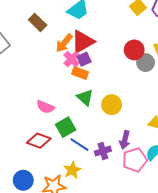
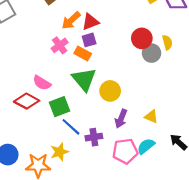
red triangle: (83, 42) -> (90, 22), size x0.7
pink cross: (72, 59) -> (60, 45), moved
green triangle: (85, 97) -> (84, 79), size x1.4
purple arrow: (125, 140) -> (121, 119), moved
red diamond: (39, 141) -> (27, 101), moved

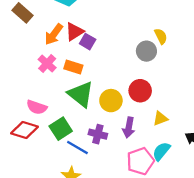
red circle: (142, 38) -> (140, 91), moved
purple square: (89, 40) -> (88, 42), moved, turned -32
yellow triangle: (151, 116) -> (160, 118), turned -32
purple cross: (94, 137) -> (98, 134), moved, turned 35

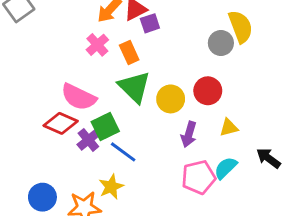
yellow semicircle: (161, 36) -> (241, 27), size x1.6
purple square: (88, 42) -> (150, 23), turned 35
orange rectangle: (73, 67) -> (129, 53), turned 42
pink semicircle: (37, 107) -> (79, 97), size x1.4
purple cross: (98, 134) -> (88, 140), moved, turned 30

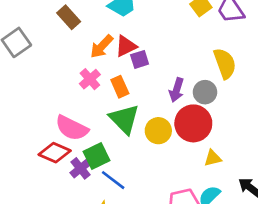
gray circle: (221, 43) -> (205, 92), moved
red circle: (208, 91) -> (193, 123), size x1.4
purple arrow: (189, 134) -> (177, 90), moved

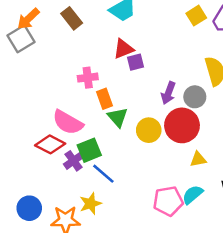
orange arrow: (102, 46) -> (28, 19), moved
pink cross: (90, 79) -> (88, 78), turned 30
orange rectangle: (120, 87) -> (104, 99), moved
green triangle: (124, 119) -> (118, 117), size x0.7

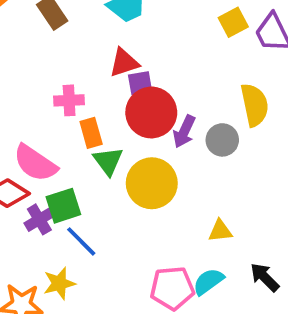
red circle: (182, 125) -> (151, 112), moved
yellow circle: (149, 130) -> (152, 183), size x1.4

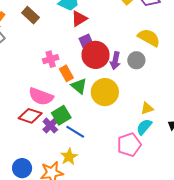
red triangle: (124, 63) -> (79, 19), moved
yellow semicircle: (255, 105) -> (149, 38), turned -35
cyan semicircle: (208, 281) -> (144, 127), moved

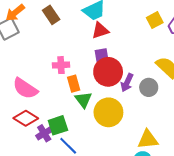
pink semicircle: (41, 96) -> (25, 88), moved
yellow triangle: (147, 108) -> (148, 139), size x1.5

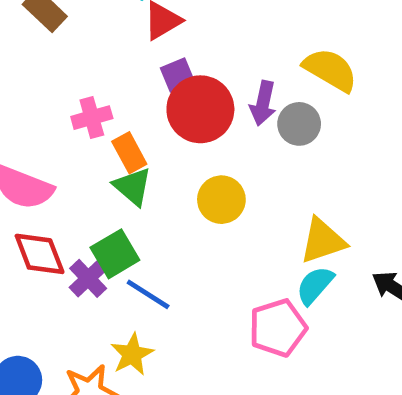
purple arrow: (127, 83) -> (263, 103), moved
green triangle: (83, 100) -> (133, 186), moved
yellow circle: (108, 112) -> (221, 200), size x0.7
red diamond: (26, 118) -> (40, 254), turned 50

